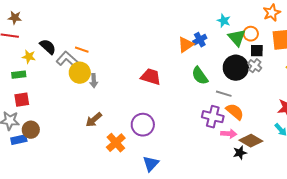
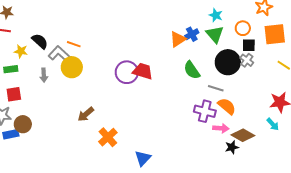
green triangle: (237, 38) -> (215, 34), moved
gray arrow: (94, 81) -> (44, 75), moved
purple circle: (143, 125) -> (127, 72), moved

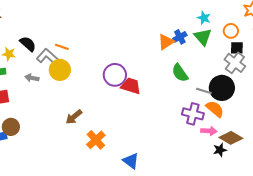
gray cross: (247, 60) -> (235, 63), size x1.5
black circle: (228, 62) -> (222, 88), moved
red trapezoid: (143, 71) -> (131, 86), moved
gray arrow: (44, 75) -> (32, 78), turned 104
blue triangle: (143, 158) -> (131, 161), turned -36

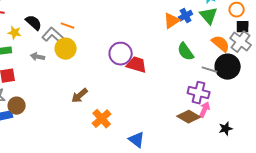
orange semicircle: (215, 109) -> (221, 44), moved
pink arrow: (209, 131) -> (205, 110), moved, turned -70
brown diamond: (231, 138) -> (189, 117), moved

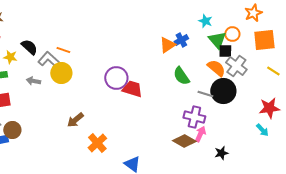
green triangle: (209, 16) -> (217, 40), moved
black square: (243, 27) -> (225, 51), moved

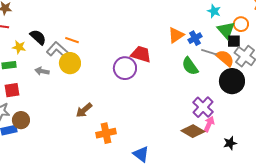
blue cross: (181, 40) -> (195, 38), moved
red trapezoid: (132, 89) -> (141, 54), moved
gray line: (205, 94) -> (209, 52), moved
purple cross: (194, 117) -> (203, 107), turned 30
orange cross: (97, 143) -> (106, 133), turned 30

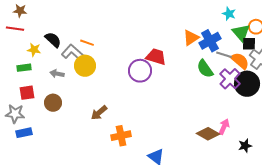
blue cross: (195, 38) -> (210, 41), size x1.5
purple cross: (203, 107) -> (230, 79), moved
brown circle: (21, 120) -> (53, 103), moved

